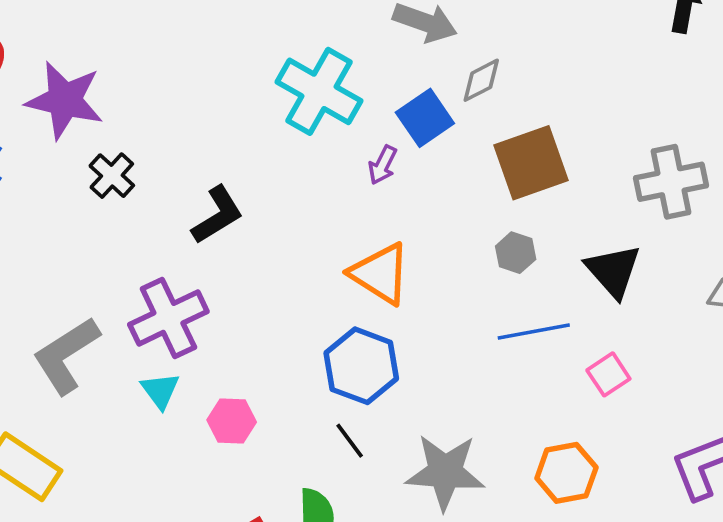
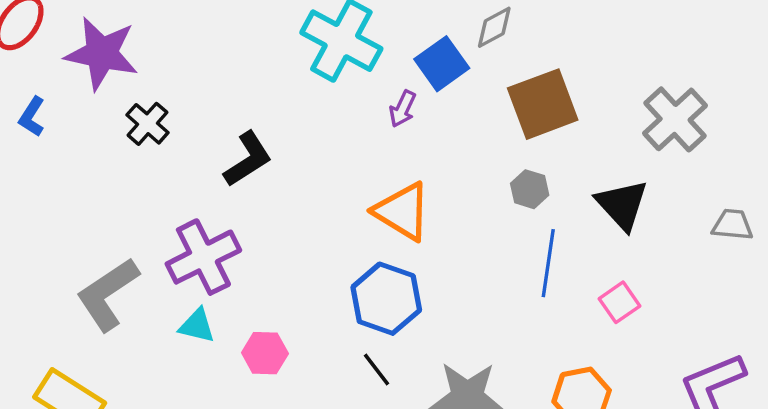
gray cross: (671, 182) -> (675, 119), turned -30
blue line: (534, 331) -> (548, 263), turned -70
cyan triangle: (160, 391) -> (197, 326), turned -39

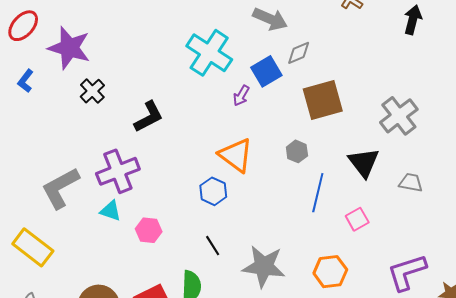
gray hexagon: (530, 189) -> (297, 151), moved
gray trapezoid: (732, 225) -> (411, 183), moved
blue hexagon: (386, 299) -> (213, 191), moved, size x0.7

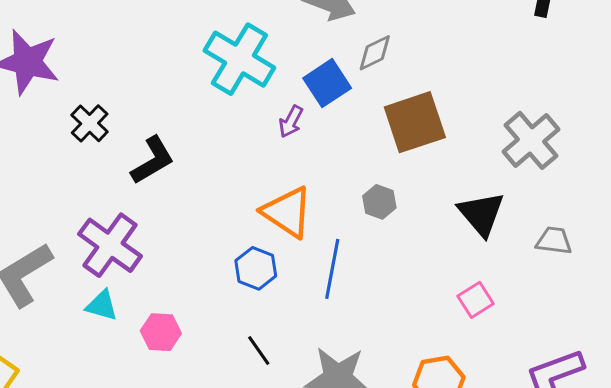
black cross: (92, 91) -> (90, 123), moved
purple cross: (118, 171) -> (110, 245), turned -30
blue line: (318, 193) -> (332, 269), moved

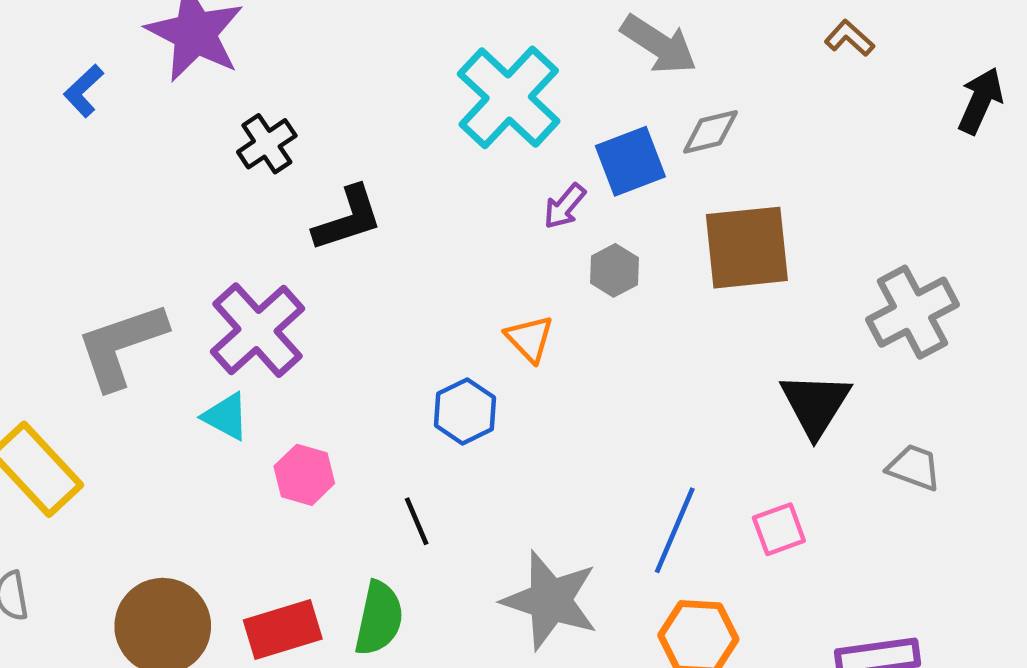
gray hexagon: (379, 202) -> (614, 270), moved
orange triangle: (287, 212) -> (530, 339), size x0.6
blue line: (332, 269) -> (675, 530), moved
black line: (259, 351) -> (417, 521), moved

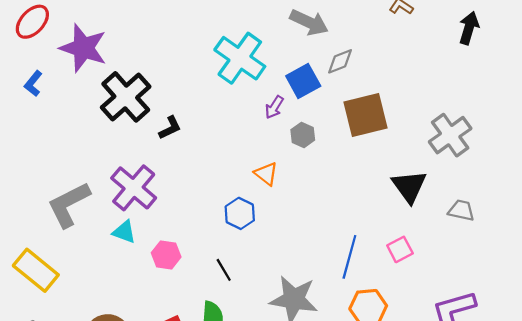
black cross: (267, 144) -> (126, 97), size x1.8
black L-shape: (348, 219) -> (170, 128), size x0.7

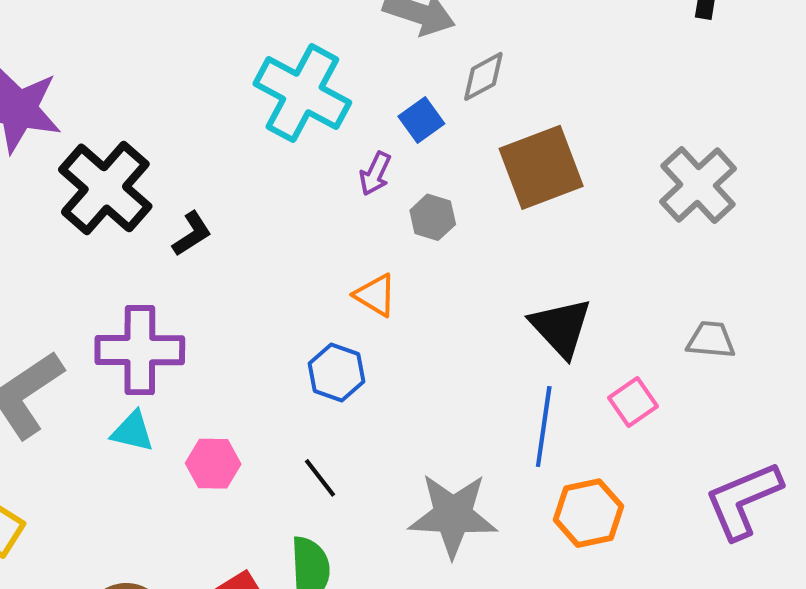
blue square: (303, 81) -> (421, 120), size x0.7
black triangle: (409, 186) -> (561, 327), moved
purple cross: (134, 188) -> (140, 350), turned -33
gray trapezoid: (461, 210) -> (711, 340), moved

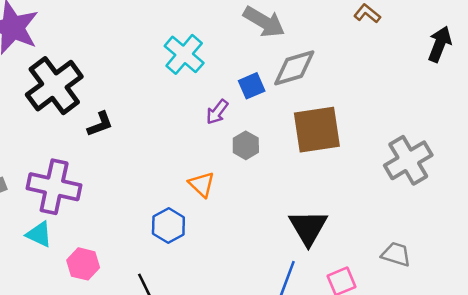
gray diamond: (483, 76) -> (294, 68), size x1.4
cyan cross: (302, 93) -> (184, 54), size x0.7

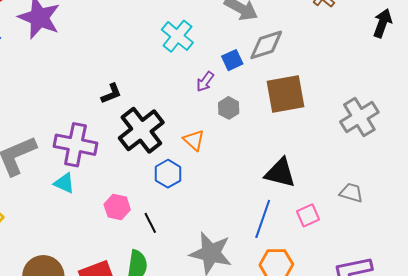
black cross: (54, 86) -> (141, 130), moved
black triangle: (308, 228) -> (280, 173), turned -44
pink hexagon: (83, 264) -> (117, 207), moved

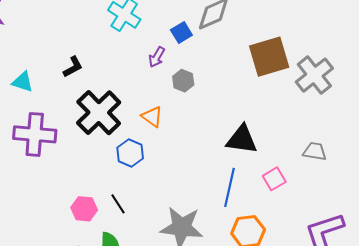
black L-shape: (111, 94) -> (73, 67), moved
brown square: (285, 94) -> (269, 57), moved
cyan triangle: (64, 183) -> (23, 82), moved
pink hexagon: (117, 207) -> (84, 209), moved

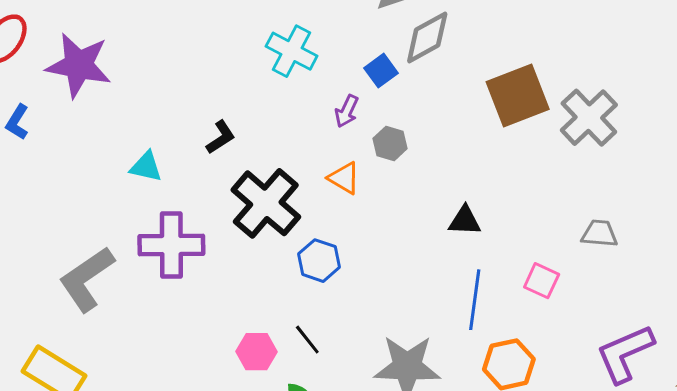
orange triangle: (152, 117) -> (344, 178), moved
black triangle: (242, 140) -> (465, 221), moved, size x0.7
pink square: (274, 179) -> (542, 281), turned -30

